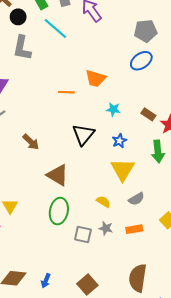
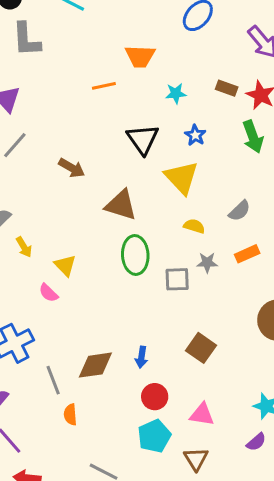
yellow triangle: (123, 170) -> (182, 178), moved

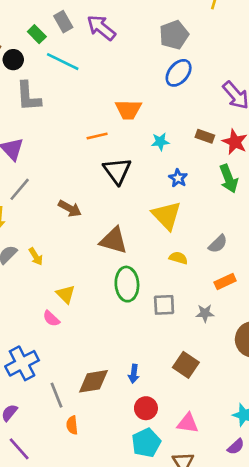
black triangle: (143, 139) -> (117, 171), moved
yellow arrow: (24, 247) -> (36, 257), moved
gray star: (207, 263) -> (205, 313), moved

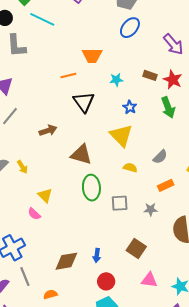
brown arrow: (70, 208) -> (48, 130), turned -48
gray line: (57, 395) -> (25, 276), moved
pink triangle: (188, 423) -> (149, 280), moved
orange semicircle: (72, 425) -> (50, 294), turned 80

